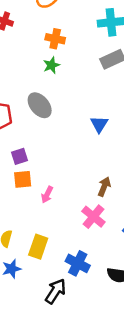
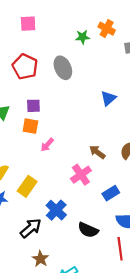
orange cross: (55, 39) -> (107, 29), moved
brown arrow: (104, 187) -> (97, 152), turned -91

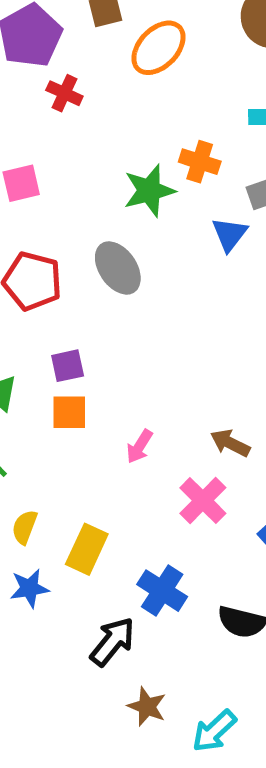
green star: (83, 37) -> (149, 191), size x1.5
blue triangle: (108, 98) -> (230, 234), moved
pink arrow: (47, 145) -> (139, 446), moved

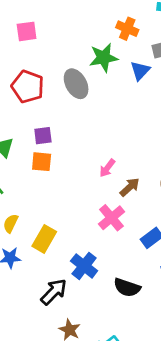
green star: (149, 191) -> (104, 58), moved
brown arrow: (230, 443) -> (130, 187), turned 105
pink arrow: (139, 446) -> (107, 168), moved

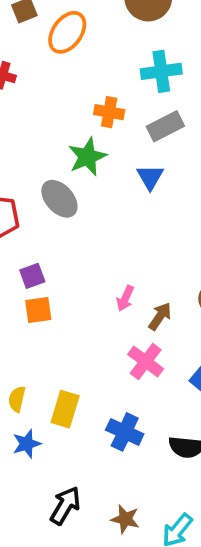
blue triangle: (140, 71) -> (150, 177), moved
black arrow: (54, 292) -> (65, 505), moved

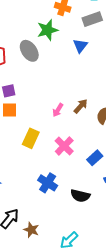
brown arrow: (160, 316) -> (81, 106), moved
yellow rectangle: (65, 409) -> (31, 138), moved
brown star: (125, 519) -> (31, 230), moved

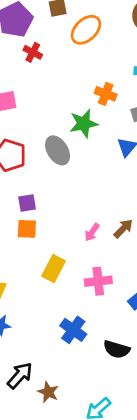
pink cross: (64, 146) -> (98, 281), turned 36

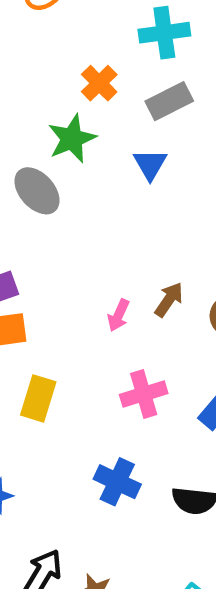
orange cross: (106, 94) -> (99, 83), turned 35
yellow rectangle: (54, 269) -> (38, 398), moved

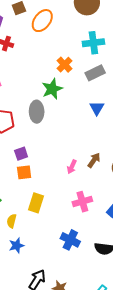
blue triangle: (150, 164) -> (97, 108), moved
gray ellipse: (37, 191) -> (37, 112), turned 40

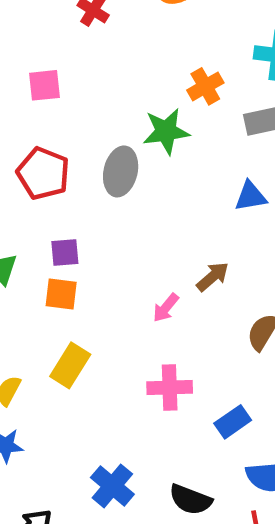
blue triangle: (97, 108) -> (251, 196), turned 35
brown arrow: (94, 160) -> (213, 277), moved
blue cross: (70, 240) -> (112, 486), moved

